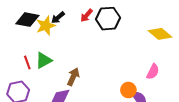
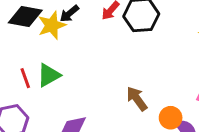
brown arrow: (73, 77) -> (137, 99), moved, turned -60

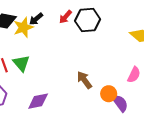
green triangle: (49, 75) -> (21, 63), turned -42

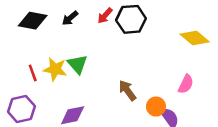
yellow star: (23, 27) -> (55, 69), moved, turned 30
green triangle: (21, 63) -> (78, 64), moved

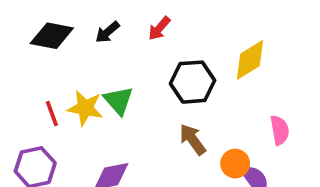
black hexagon: (131, 19) -> (193, 82), moved
yellow diamond: (195, 38) -> (250, 60), moved, turned -72
pink semicircle: (186, 84) -> (280, 130), turned -36

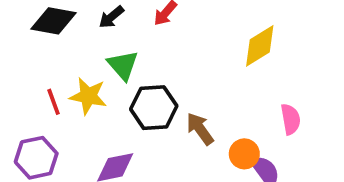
black hexagon: (193, 82) -> (154, 108), moved
green triangle: (119, 101) -> (123, 65), moved

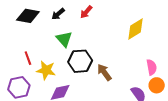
yellow star: (88, 96) -> (46, 70), moved
orange circle: (244, 154) -> (157, 85), moved

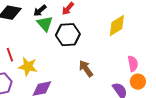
green triangle: (64, 39) -> (45, 24), moved
black hexagon: (80, 61) -> (68, 35), moved

